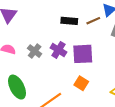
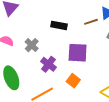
black rectangle: (69, 21) -> (59, 25), moved
purple cross: (58, 50) -> (48, 64), moved

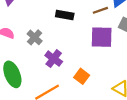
purple square: (78, 53) -> (102, 37), moved

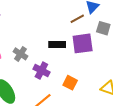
black rectangle: (65, 15) -> (57, 45), moved

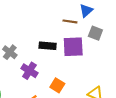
brown line: (77, 19) -> (70, 21), turned 32

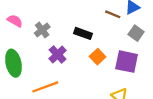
purple square: (73, 47) -> (127, 62), moved
orange square: (57, 85) -> (98, 57), moved

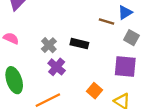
gray cross: (42, 30) -> (49, 45), moved
orange square: (98, 57) -> (95, 91), moved

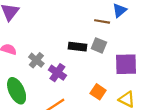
gray square: (131, 38) -> (99, 45), moved
gray cross: (49, 45) -> (36, 60), moved

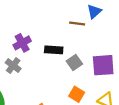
gray square: (99, 45) -> (74, 63), moved, turned 35
purple cross: (57, 73) -> (22, 43), moved, turned 30

